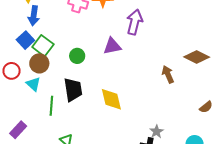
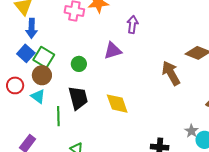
purple arrow: (135, 22) -> (133, 24), size x0.7
brown arrow: (168, 74) -> (171, 73), size x1.4
gray star: (157, 132) -> (191, 131), moved

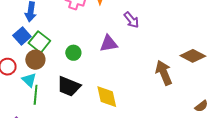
purple arrow: (133, 24) -> (131, 20), turned 126
black trapezoid: (78, 98) -> (69, 86), turned 120
green line: (58, 116) -> (36, 95), moved

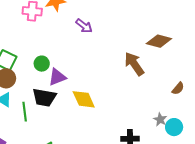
purple arrow: (131, 20) -> (84, 26), moved
purple triangle: (109, 44) -> (57, 77), moved
green line: (36, 95) -> (25, 112), moved

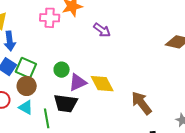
brown arrow: (134, 64) -> (141, 103), moved
yellow diamond: (84, 99) -> (102, 84), moved

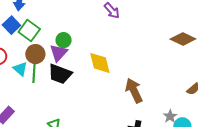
purple triangle: (78, 82) -> (59, 53), moved, turned -36
brown circle: (27, 86) -> (35, 54), moved
green line: (47, 118) -> (34, 73), moved

